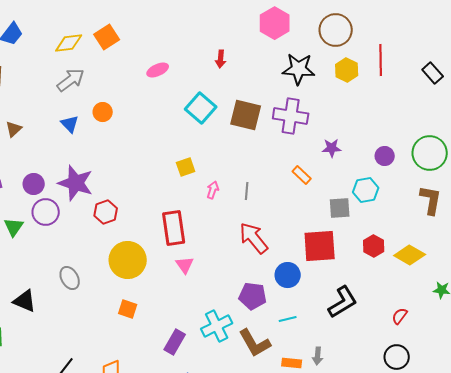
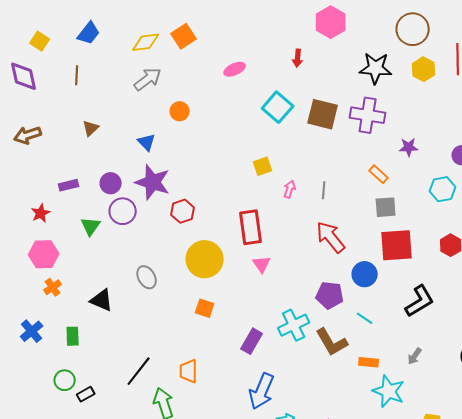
pink hexagon: (275, 23) -> (331, 22), moved
blue triangle: (70, 124) -> (147, 142), moved
gray square: (340, 208) -> (386, 207), moved
cyan line: (288, 319) -> (365, 318), turned 48
gray arrow: (318, 356) -> (415, 356), moved, turned 30

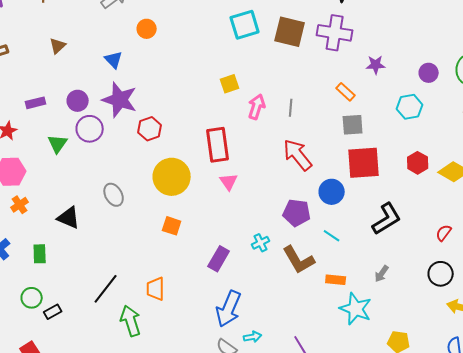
cyan square: (278, 107) -> (245, 25), turned 32
pink arrow: (290, 189) -> (257, 107), size x1.4
cyan cross: (294, 325) -> (261, 243), size x0.6

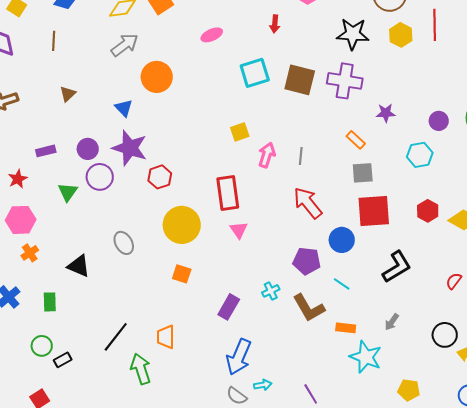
orange circle: (147, 29) -> (157, 77), size x1.6
black circle: (441, 274) -> (445, 335), moved

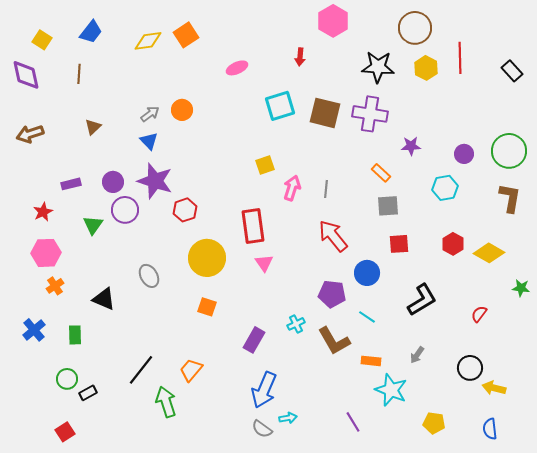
gray arrow: (125, 45) -> (150, 114), moved, size x0.7
orange circle: (157, 77) -> (182, 110), size x0.7
red square: (374, 211) -> (399, 244), size x0.6
orange trapezoid: (166, 337) -> (191, 370), turned 40
purple line: (311, 394) -> (353, 422), moved

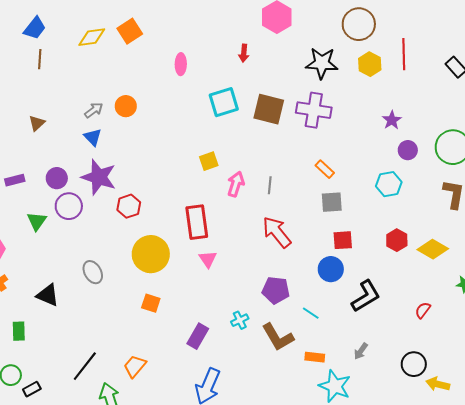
pink ellipse: (237, 68) -> (181, 64), turned -65
brown line: (79, 74) -> (40, 59), moved
purple star: (411, 146) -> (392, 120), moved, turned -30
blue circle: (367, 273) -> (331, 269), moved

